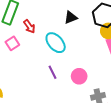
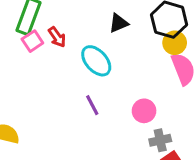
pink square: (12, 43) -> (32, 41), moved
pink circle: (79, 76) -> (144, 111), moved

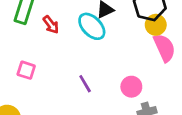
pink square: (32, 41) -> (26, 70), moved, turned -36
cyan ellipse: (96, 61) -> (92, 26), moved

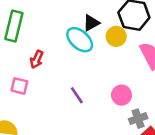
red arrow: (51, 25) -> (37, 59), moved, turned 66
yellow circle: (156, 25) -> (116, 36), moved

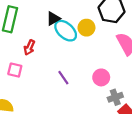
black triangle: (91, 23) -> (53, 19), moved
yellow circle: (116, 36) -> (86, 28), moved

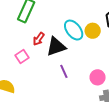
black triangle: (53, 19) -> (56, 47), moved, size x1.5
pink square: (15, 70) -> (22, 57), turned 32

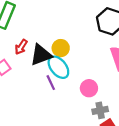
cyan ellipse: (74, 30) -> (58, 67), moved
yellow circle: (93, 31) -> (61, 48), moved

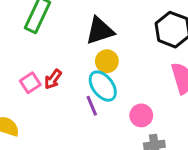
red arrow: (21, 47) -> (53, 79), moved
black triangle: (41, 55) -> (100, 31), moved

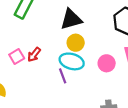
cyan ellipse: (103, 86) -> (72, 61), turned -40
pink circle: (141, 115) -> (107, 63), moved

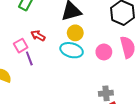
red arrow: (34, 55) -> (38, 36), moved, turned 80
purple line: (63, 76) -> (29, 58), moved

